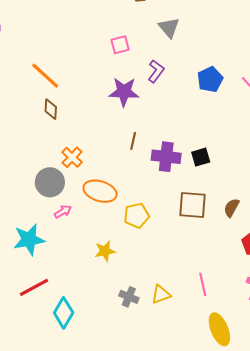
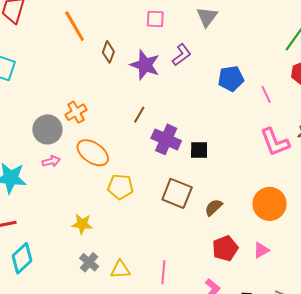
brown diamond: (51, 109) -> (108, 52), moved
yellow star: (105, 251) -> (82, 224), moved

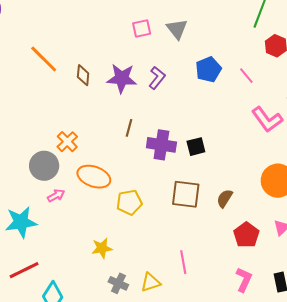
gray triangle: (207, 17) -> (177, 29), moved
pink square: (155, 19) -> (142, 28), moved
purple L-shape: (182, 55) -> (157, 78), moved
pink line: (163, 272) -> (183, 262), moved

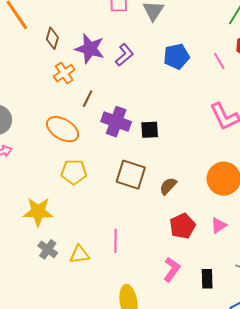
pink line: (246, 76) -> (219, 61), moved
orange cross: (67, 142) -> (64, 73), moved
orange ellipse: (94, 177) -> (63, 129), moved
yellow star: (102, 248) -> (38, 212), size x1.4

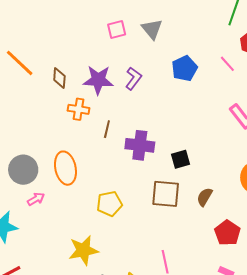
orange cross: (64, 73) -> (79, 109), turned -35
orange ellipse: (63, 129) -> (65, 168), moved, turned 60
black square: (150, 130) -> (180, 159), moved

